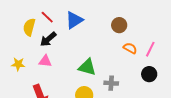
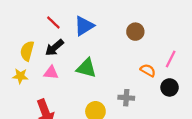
yellow semicircle: (29, 27) -> (27, 51), moved
orange semicircle: (130, 48) -> (148, 70), moved
green triangle: (87, 67) -> (86, 68), moved

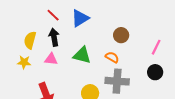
brown circle: (135, 32) -> (121, 35), moved
black arrow: (54, 48) -> (54, 37), turned 120
orange semicircle: (148, 70) -> (112, 57), moved
gray cross: (126, 98) -> (117, 81), size x1.6

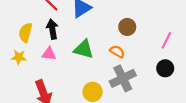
gray cross: (117, 81) -> (123, 78), turned -30

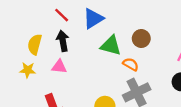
green triangle: (84, 49) -> (111, 46), moved

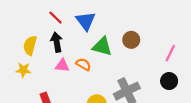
blue triangle: (93, 19) -> (86, 21), turned -35
orange semicircle: (131, 64) -> (83, 64), moved
pink triangle: (59, 67) -> (62, 65), moved

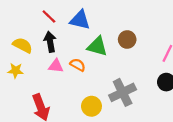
blue triangle: (86, 21) -> (80, 20), turned -40
yellow semicircle: (30, 45) -> (22, 45), turned 102

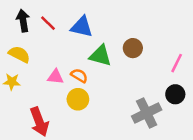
black arrow: (50, 42) -> (23, 21), moved
gray cross: (123, 92) -> (147, 113), moved
yellow circle: (91, 106) -> (78, 99), moved

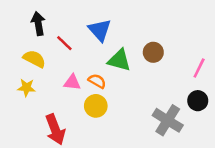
red line: (48, 23) -> (64, 43), moved
blue triangle: (82, 27) -> (100, 30), turned 35
gray cross: (147, 113) -> (168, 120), turned -32

